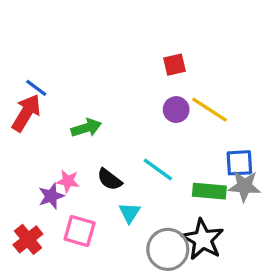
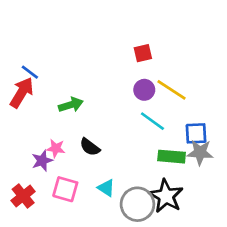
cyan line: (158, 169) -> (152, 121), moved
cyan triangle: (130, 213) -> (106, 188), moved, turned -30

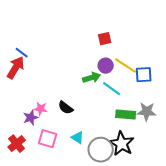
green arrow: (71, 105) -> (92, 78), moved
blue square: (196, 133) -> (144, 75), moved

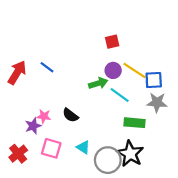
blue line: (22, 53) -> (47, 67), moved
gray star: (147, 112) -> (157, 102), moved

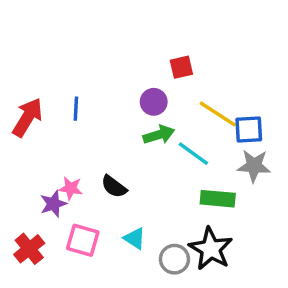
blue line: (47, 67) -> (76, 109), turned 56
purple circle: (113, 70) -> (154, 102), moved
gray circle: (108, 160) -> (174, 259), size x0.7

